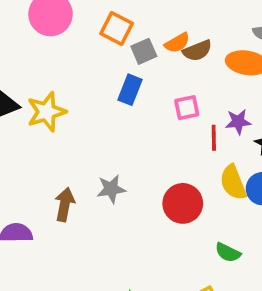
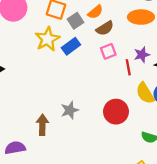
brown semicircle: (197, 51) -> (105, 28), moved
blue rectangle: (130, 90) -> (71, 46), turned 42
yellow star: (46, 112) -> (47, 39), moved

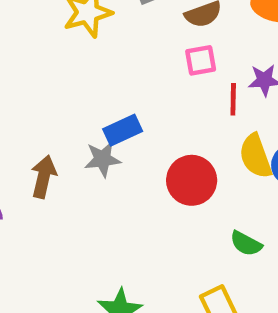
blue rectangle: (71, 46) -> (123, 130), moved

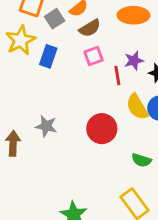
blue rectangle: (123, 130) -> (48, 56), moved, turned -35
gray star: (103, 159) -> (46, 126), turned 30

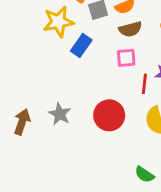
red circle: (102, 129) -> (109, 115), moved

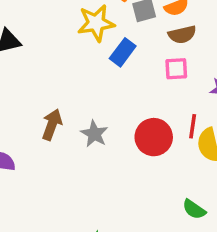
red line: (144, 84) -> (193, 126), moved
brown arrow: (22, 122) -> (52, 125), moved

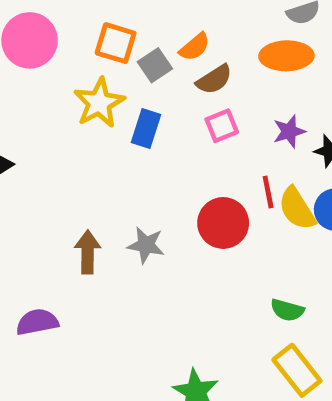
green semicircle: (194, 209) -> (287, 310), moved

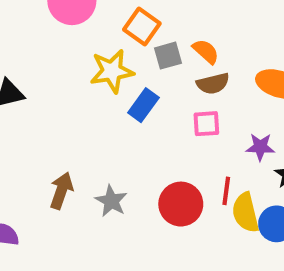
orange semicircle: (195, 47) -> (206, 51), turned -116

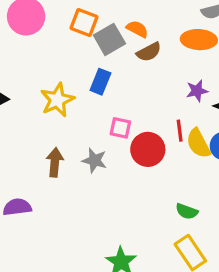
gray square: (168, 56) -> (109, 39), size x1.4
yellow star: (112, 71) -> (57, 100), moved
pink square: (206, 124) -> (120, 128), moved, turned 30

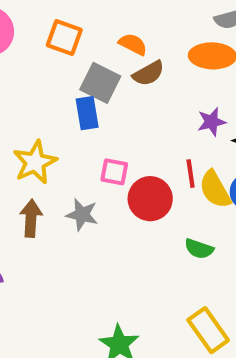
gray square: (109, 39) -> (100, 83), moved, turned -32
blue rectangle: (100, 82) -> (87, 113), turned -30
yellow star: (57, 100) -> (35, 162), moved
green semicircle: (187, 211) -> (199, 249), moved

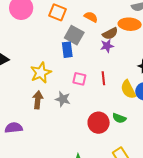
brown semicircle: (148, 73) -> (110, 34), moved
purple star: (212, 122) -> (107, 46), moved
red line: (191, 174) -> (103, 78), moved
red circle: (150, 199) -> (99, 123), moved

